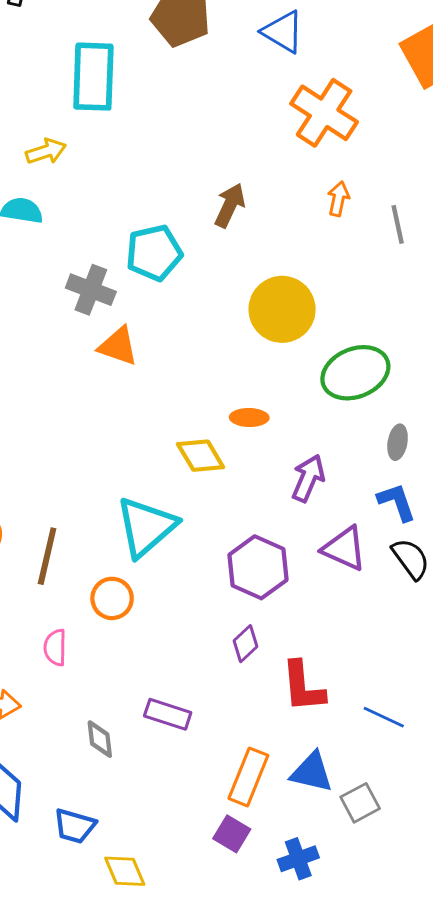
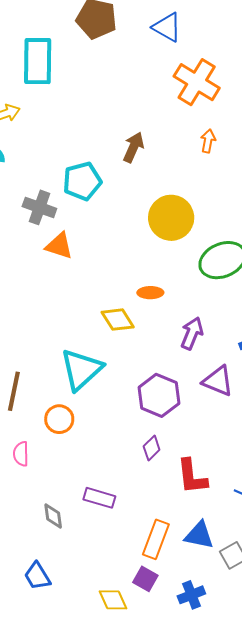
blue trapezoid: (75, 826) -> (37, 576), turned 44
yellow diamond: (125, 871) -> (113, 600), moved

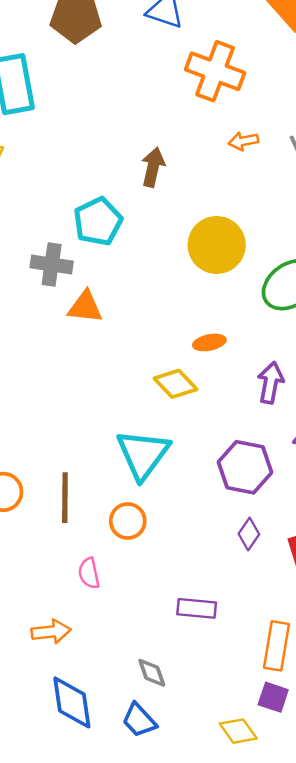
orange arrow: (208, 141) -> (243, 141), turned -100
gray diamond: (53, 516) -> (152, 673), moved

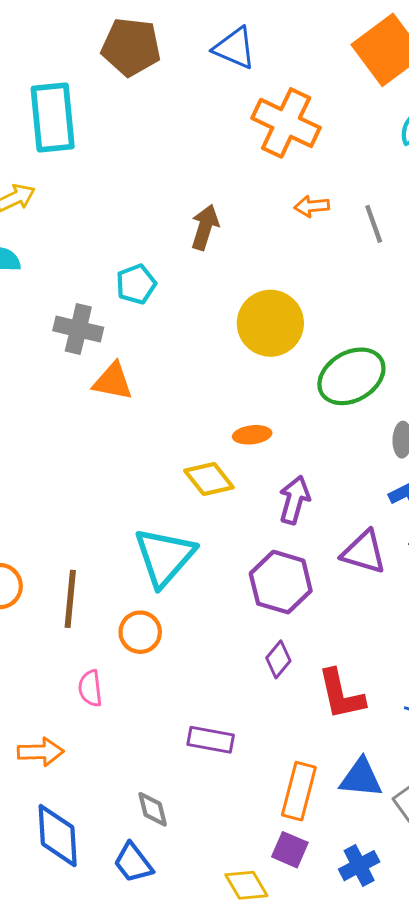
cyan pentagon: (98, 221) -> (136, 284), size x0.7
purple arrow: (271, 383) -> (294, 500), moved

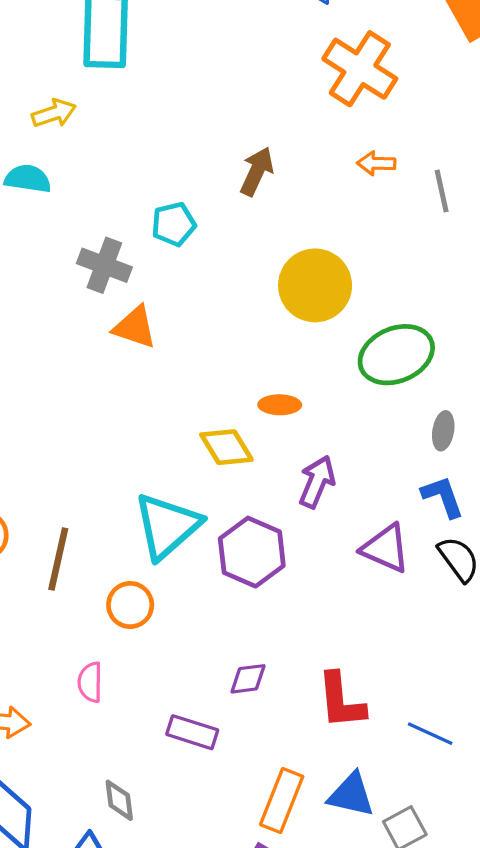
purple hexagon: (281, 582) -> (252, 552), moved
purple diamond: (278, 659) -> (248, 679), moved, turned 36
pink semicircle: (90, 688) -> (90, 682), moved

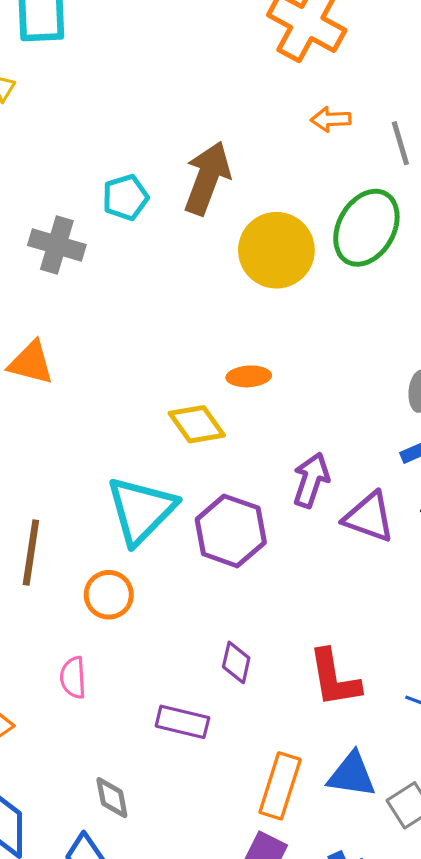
brown arrow: (257, 171) -> (207, 178), moved, size x1.4
orange triangle: (135, 327) -> (31, 363), moved
green ellipse: (396, 355) -> (366, 228), moved, turned -34
purple arrow: (317, 482) -> (311, 480), moved
purple diamond: (248, 679) -> (236, 662), turned -66

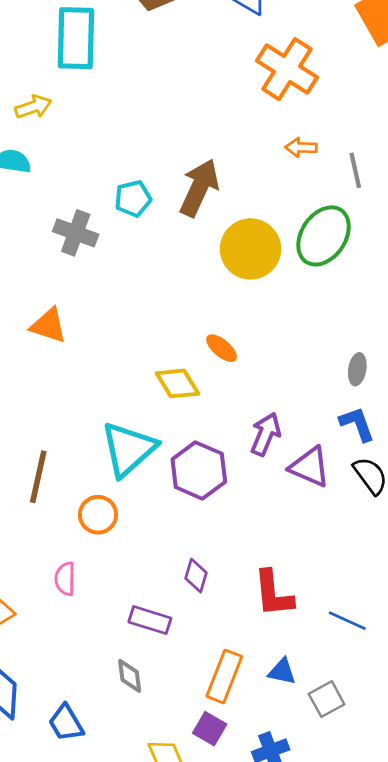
orange ellipse: (249, 376) -> (222, 348), turned 40
blue triangle: (352, 775) -> (282, 672), size x0.7
gray diamond: (112, 798) -> (130, 676), moved

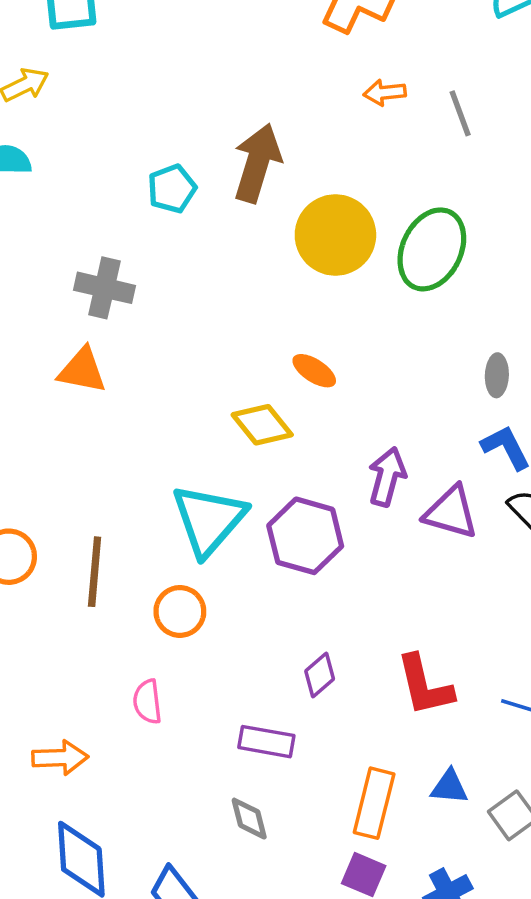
gray cross: (76, 233) -> (104, 288), moved
green ellipse: (324, 236) -> (432, 249), moved
purple diamond: (196, 576) -> (320, 675), turned 40

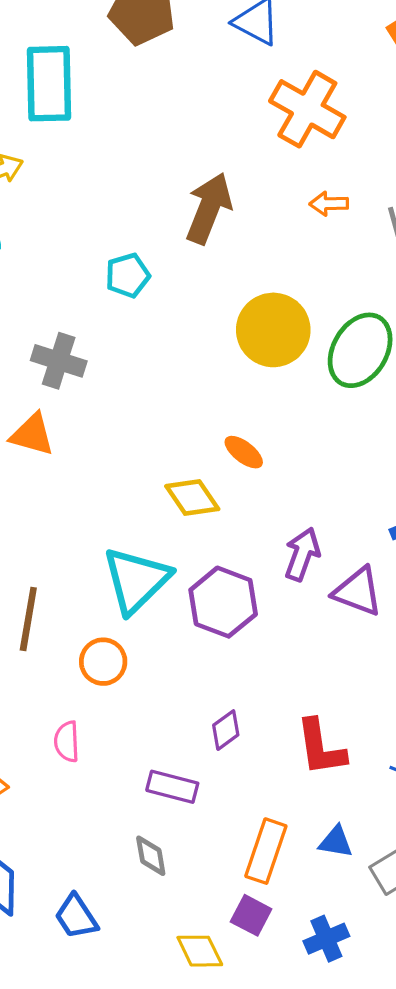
brown arrow: (257, 163) -> (209, 208), moved

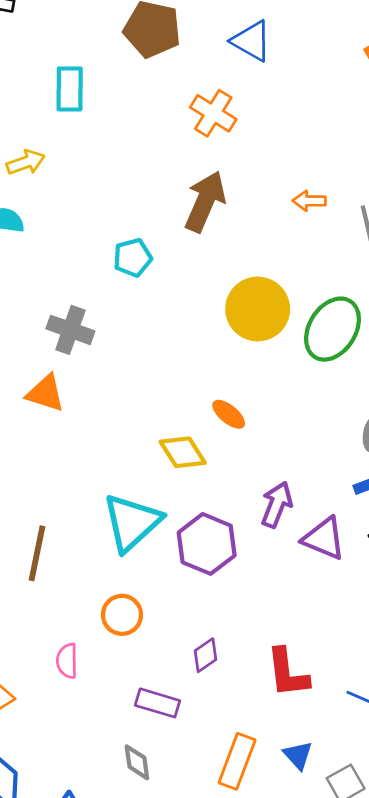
cyan rectangle: (49, 84) -> (70, 89), size x0.7
orange cross: (307, 109) -> (213, 113), moved, size x0.7
orange circle: (103, 662) -> (122, 615), moved
blue triangle: (336, 842) -> (298, 755), turned 36

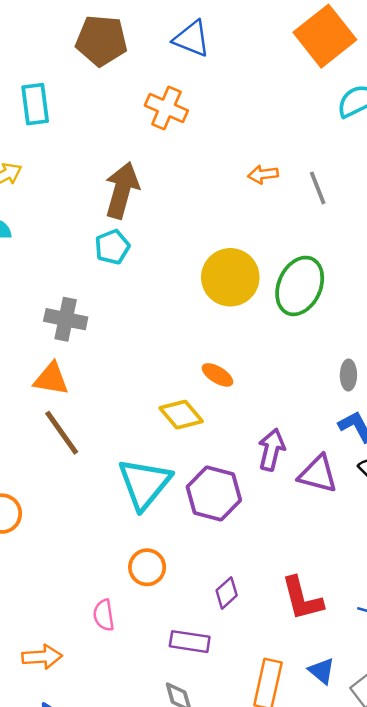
brown arrow: (205, 201) -> (122, 190), moved
brown line: (37, 553) -> (62, 433), moved, turned -39

